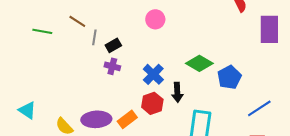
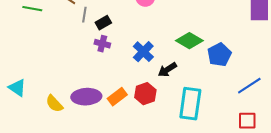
black arrow: (177, 92) -> (167, 70), turned 60
red hexagon: (152, 103) -> (145, 94), moved

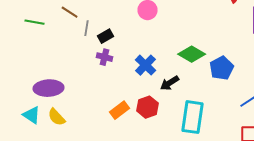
cyan triangle: (17, 88) -> (32, 115), moved
purple ellipse: (86, 97) -> (49, 88), moved

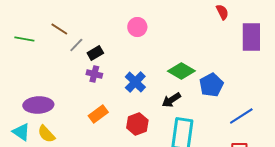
gray line: (87, 28) -> (76, 45), turned 35
black arrow: (170, 83) -> (171, 100), moved
orange rectangle: (120, 110) -> (98, 114), moved

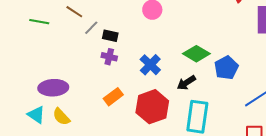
black rectangle: (95, 53) -> (110, 36), turned 42
red hexagon: (137, 124) -> (152, 107), size x1.5

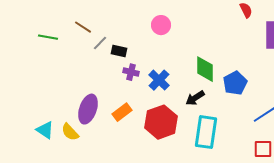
green diamond: (196, 54) -> (205, 69), turned 60
purple cross: (109, 57) -> (131, 72), moved
purple ellipse: (53, 88) -> (88, 109), moved, turned -68

